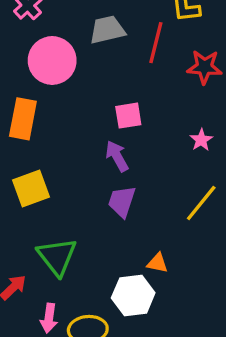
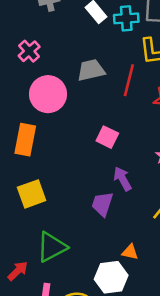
pink square: (128, 116) -> (107, 137), turned 35
purple arrow: (117, 156) -> (122, 179), moved
green triangle: (57, 257) -> (52, 247), turned 40

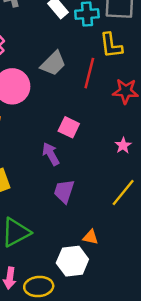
gray trapezoid: (91, 70) -> (53, 63), turned 148
purple arrow: (122, 179) -> (51, 154), moved

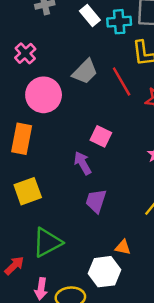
red line: (89, 73) -> (122, 81), turned -44

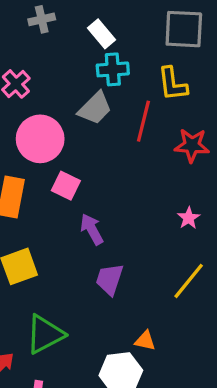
cyan cross: (119, 22) -> (113, 69), moved
red line: (122, 81) -> (143, 121), turned 44
pink square: (101, 136) -> (66, 186), moved

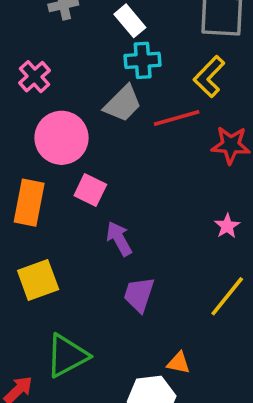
yellow L-shape: (173, 84) -> (209, 77), turned 51
red line: (143, 121) -> (177, 118), turned 60

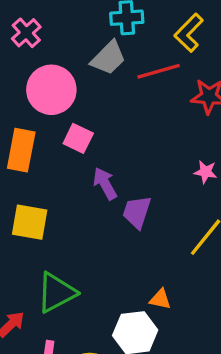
pink star: (227, 226) -> (206, 172), turned -30
yellow square: (38, 280) -> (30, 222), turned 30
purple trapezoid: (139, 294) -> (137, 212), moved

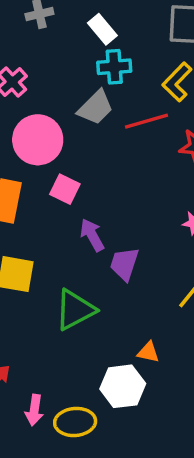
green triangle: (56, 292) -> (75, 310), moved

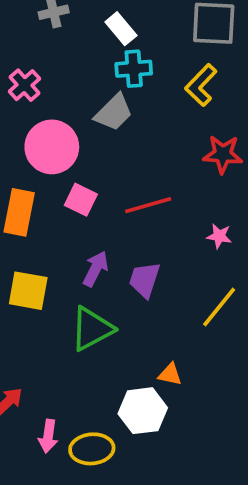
red line: (146, 121) -> (148, 205), moved
purple arrow: (92, 235) -> (95, 269), moved, turned 56

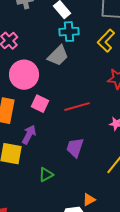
purple arrow: (95, 269) -> (29, 135), moved
green triangle: (92, 329) -> (46, 175), size x0.6
orange triangle: (170, 374) -> (89, 200), turned -40

